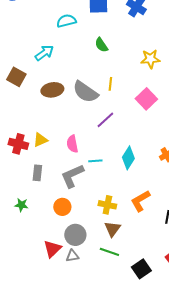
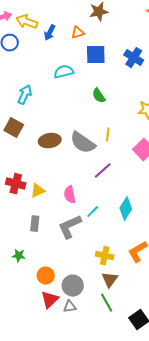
cyan arrow: (44, 53) -> (25, 95), moved, turned -30
red cross: (18, 144) -> (16, 184), moved
cyan line: (95, 161) -> (93, 212), turned -40
orange circle: (62, 207) -> (46, 276), moved
green line: (109, 252) -> (107, 303), turned 42

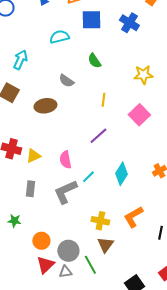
gray semicircle: (83, 143) -> (66, 81), moved, size x0.6
green line: (107, 303) -> (90, 265), moved

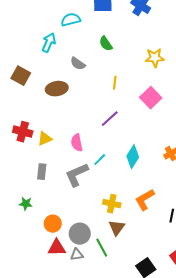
cyan arrow: (20, 60) -> (49, 43), moved
red triangle: (45, 265) -> (57, 248), turned 42

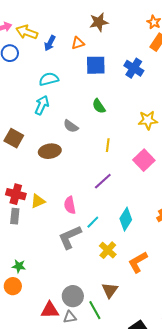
cyan semicircle: (71, 20) -> (49, 79), moved
gray rectangle: (42, 172) -> (15, 216), moved
yellow cross: (112, 204) -> (108, 250), moved, turned 30
orange circle: (53, 224) -> (13, 286), moved

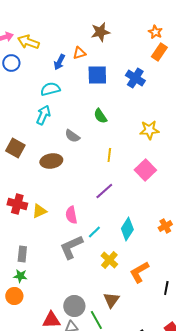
blue arrow: (50, 43) -> (59, 62), moved
gray rectangle: (15, 216) -> (22, 254), moved

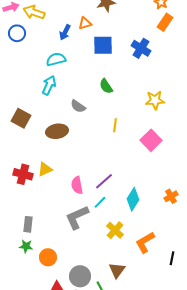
purple line: (104, 191) -> (104, 181), moved
yellow triangle: (39, 211) -> (45, 169), moved
orange circle: (14, 296) -> (48, 257), moved

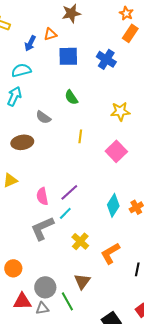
cyan diamond: (133, 199) -> (113, 205), moved

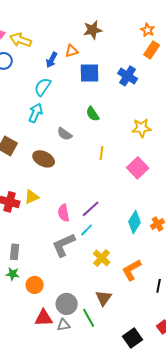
cyan semicircle: (21, 70) -> (43, 87), turned -42
brown ellipse: (22, 142) -> (44, 159), turned 35

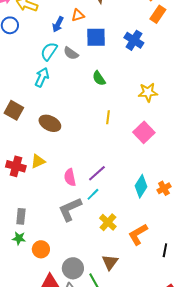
gray semicircle: (65, 134) -> (71, 53), moved

